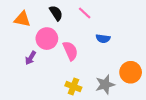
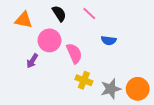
orange circle: (131, 72) -> (138, 89), moved
yellow cross: (73, 87) -> (84, 80), moved

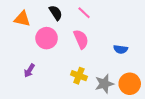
blue semicircle: (109, 40) -> (121, 49), moved
pink semicircle: (74, 53) -> (81, 39), moved
purple arrow: (32, 61) -> (29, 71), moved

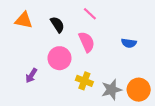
black semicircle: (56, 13) -> (57, 25), moved
pink circle: (47, 38) -> (60, 58), moved
blue semicircle: (121, 49) -> (129, 43), moved

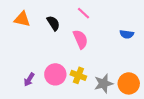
blue semicircle: (129, 43) -> (127, 34), moved
pink circle: (60, 58) -> (55, 74), moved
purple arrow: (31, 76) -> (29, 79), moved

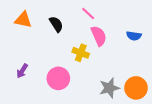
pink semicircle: (80, 39) -> (99, 36), moved
yellow cross: (78, 75) -> (81, 53), moved
purple arrow: (29, 79) -> (22, 71), moved

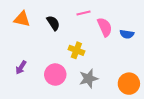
pink line: (88, 13) -> (84, 13), turned -56
pink semicircle: (99, 36) -> (105, 27), moved
gray star: (109, 88) -> (89, 79), moved

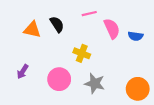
orange triangle: (22, 19) -> (32, 30), moved
gray star: (89, 79) -> (95, 83), turned 30

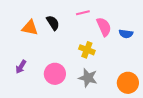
yellow cross: (82, 53) -> (87, 50), moved

